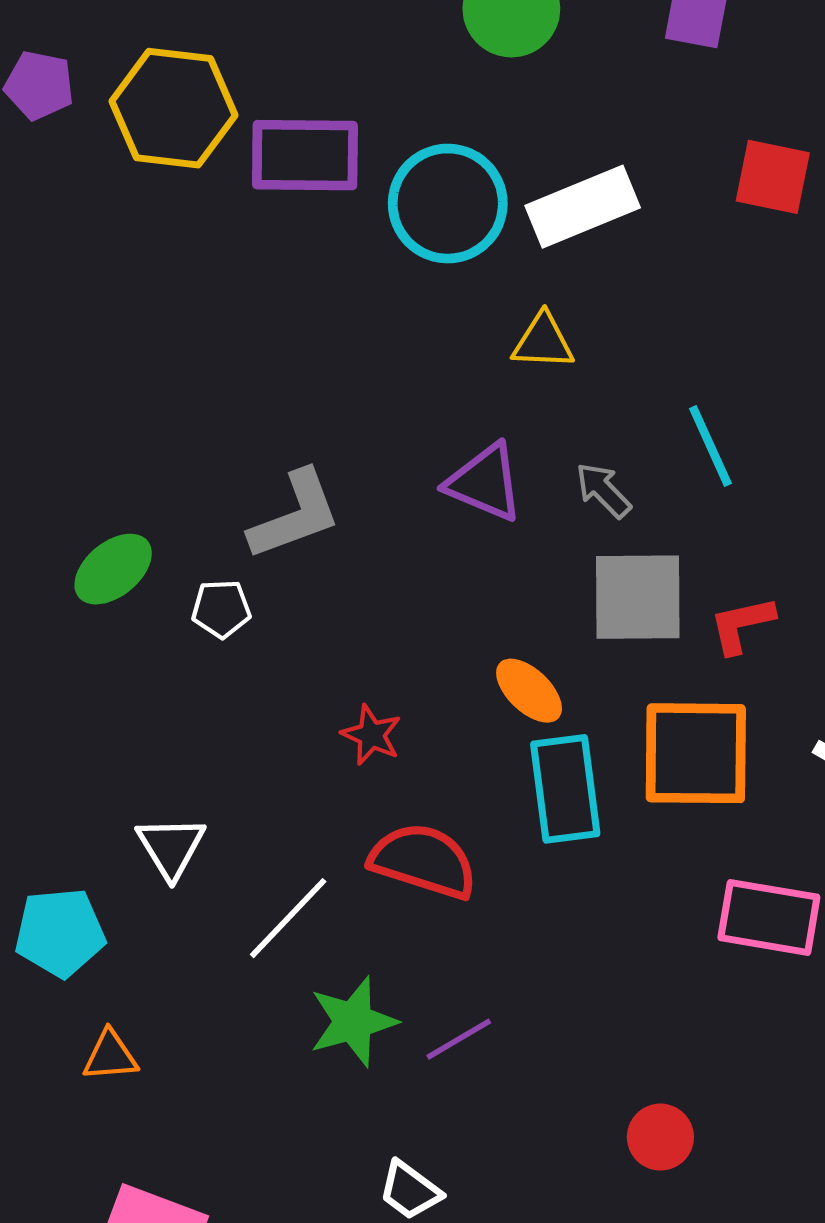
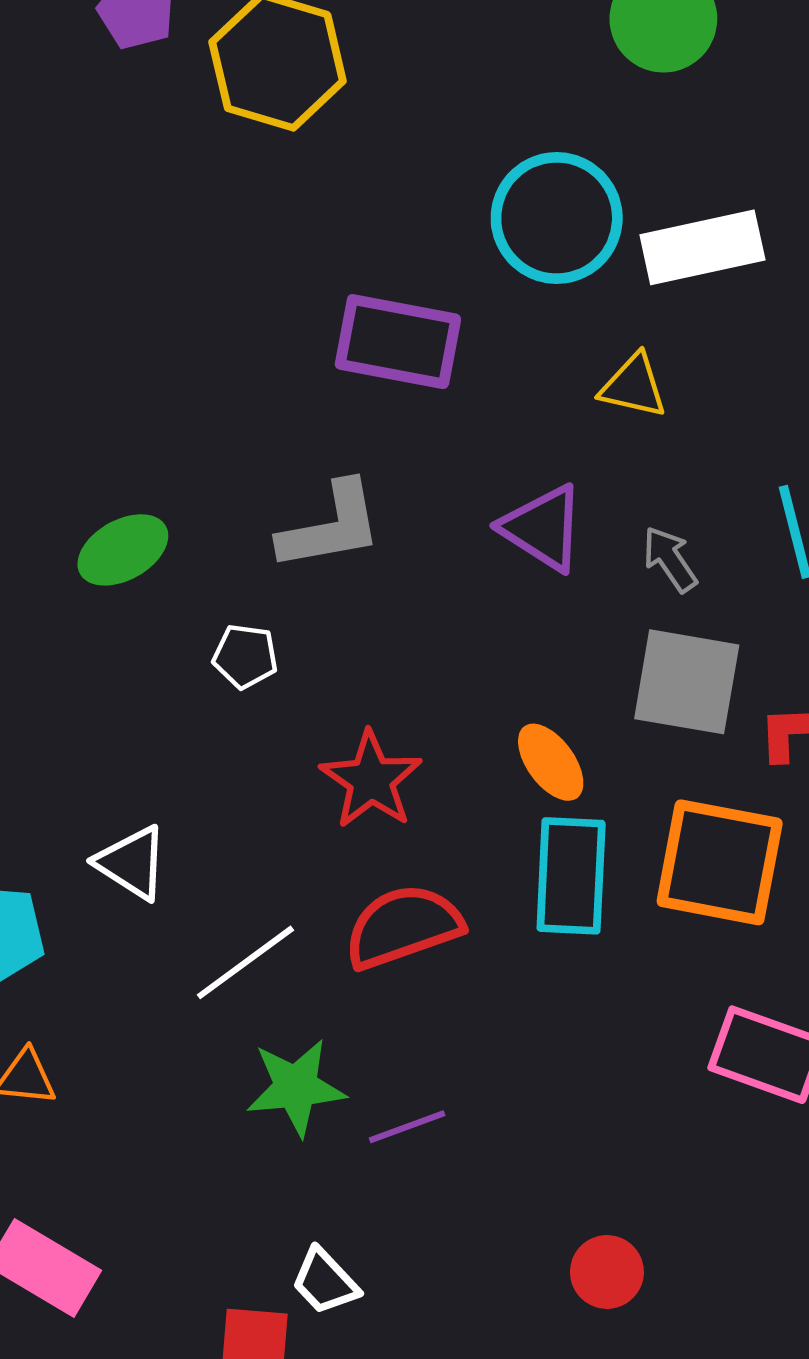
purple rectangle: (305, 155) -> (398, 342), moved
white pentagon: (221, 609) -> (245, 656), moved
red star: (371, 735) -> (371, 780), size x1.5
white triangle: (171, 847) -> (132, 863), turned -36
red semicircle: (423, 861) -> (403, 927), turned -47

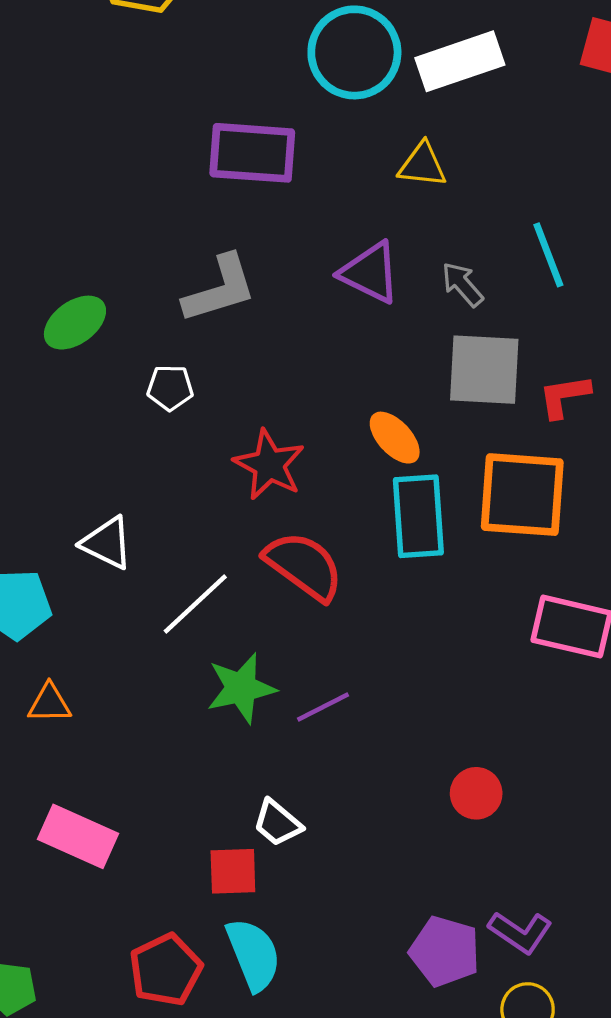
red semicircle: (403, 927) -> (304, 566), turned 62

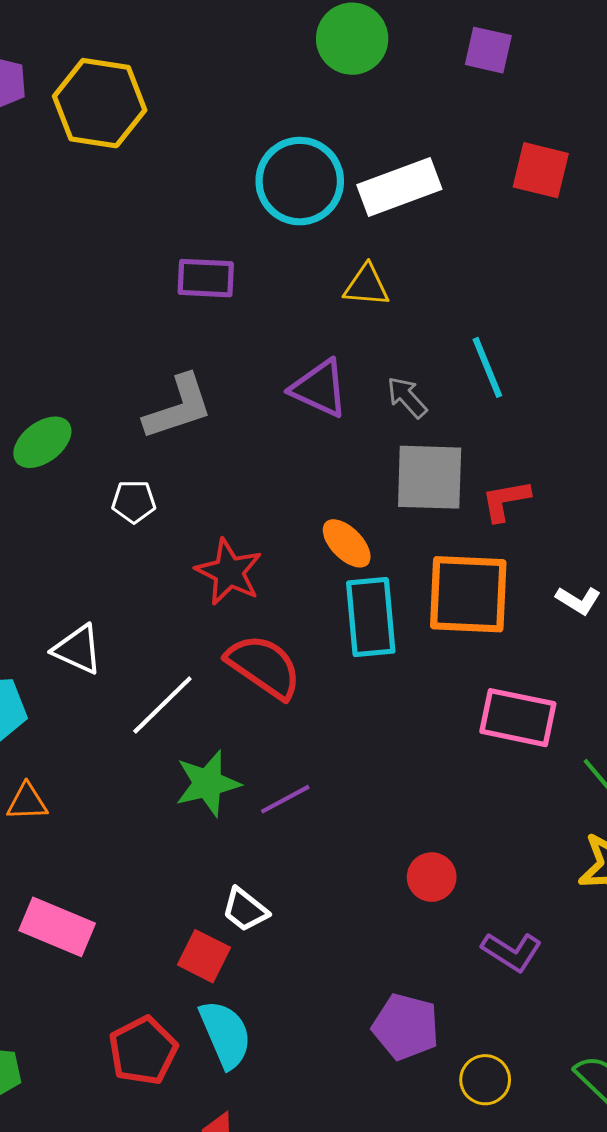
purple rectangle: (252, 153) -> (206, 278), size x0.7
red square: (233, 871) -> (204, 956), turned 30
purple L-shape: (520, 932) -> (512, 952), moved

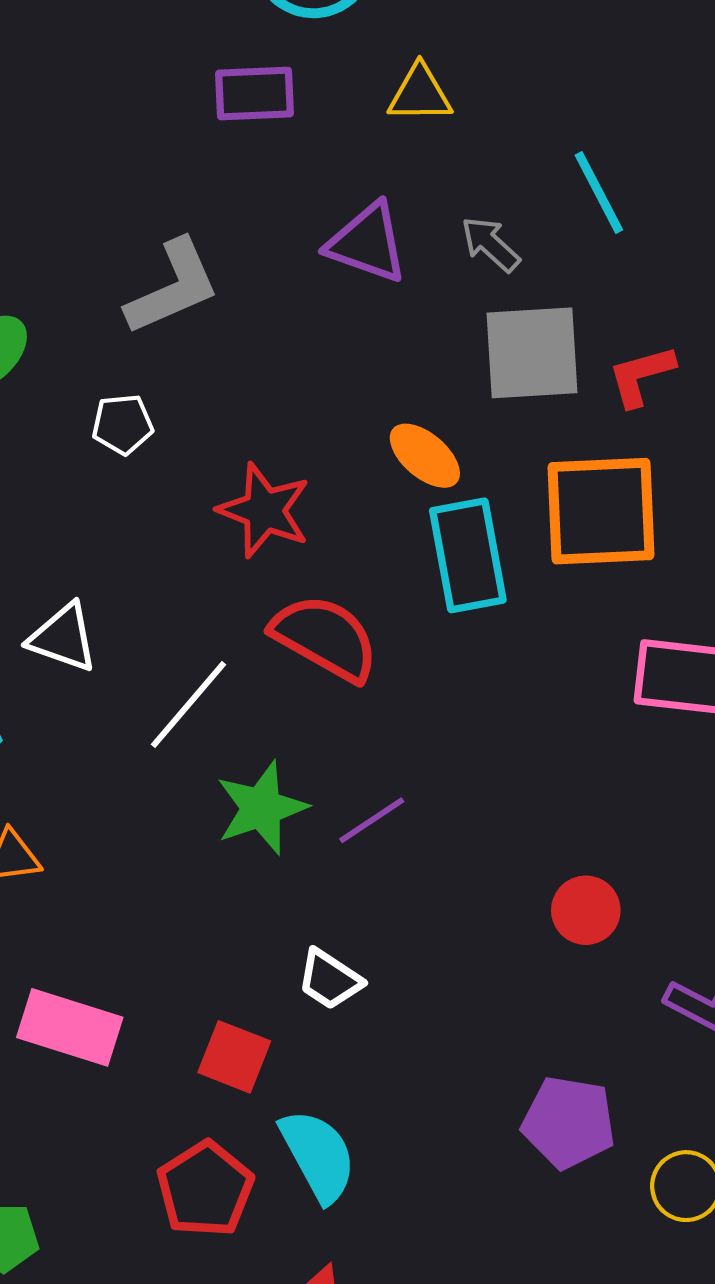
purple rectangle: (206, 278) -> (254, 93), moved
red square: (204, 956) -> (234, 1057), moved

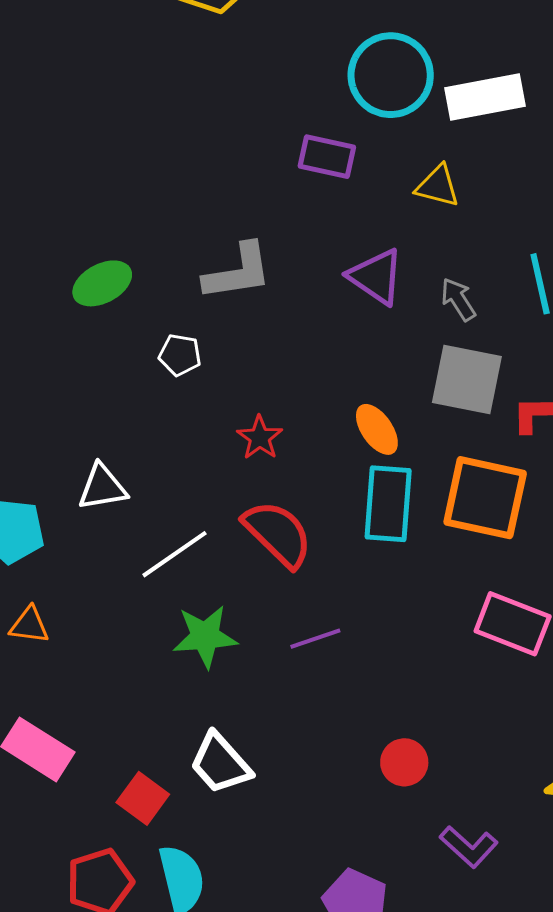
red star: (264, 510) -> (260, 438), size x0.7
white triangle: (63, 638) -> (102, 487), turned -44
purple line: (372, 820) -> (315, 639), moved
white trapezoid: (330, 979) -> (220, 763), size x1.4

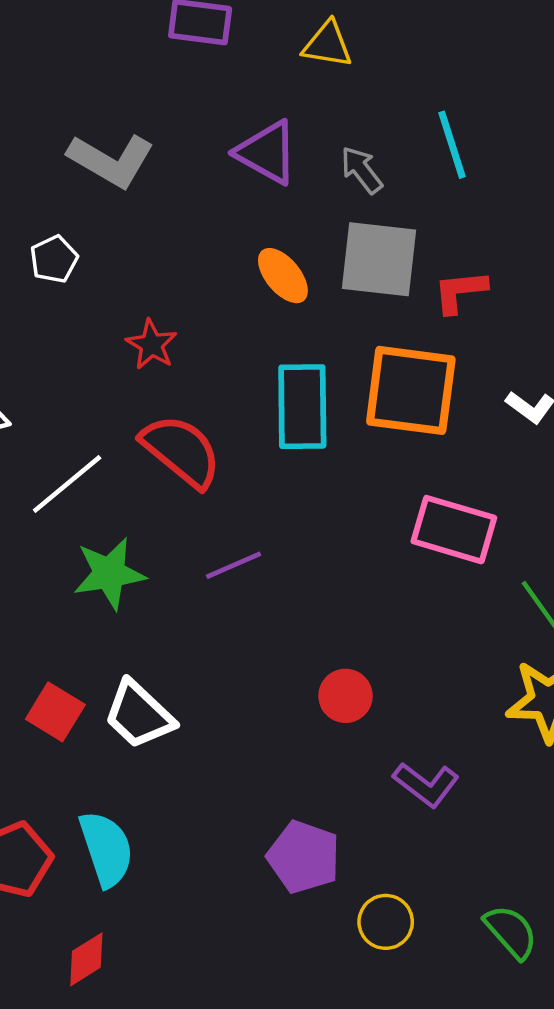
gray L-shape: (238, 272) -> (111, 160), turned 44
white pentagon: (180, 355) -> (54, 259), turned -30
orange ellipse: (377, 429) -> (283, 276), moved
red square: (143, 798) -> (55, 712), moved

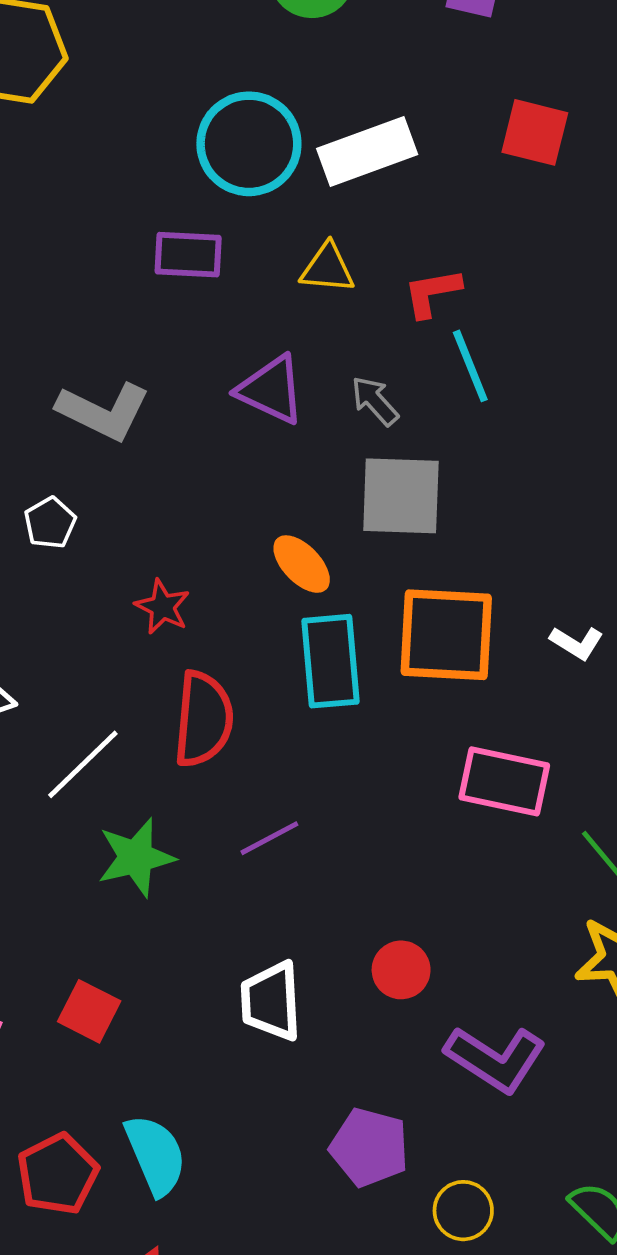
orange ellipse: (283, 276) -> (302, 564), moved
red L-shape: (460, 291) -> (432, 293), moved
red semicircle: (181, 451) -> (203, 719), turned 60
white trapezoid: (139, 715) -> (271, 1001), moved, turned 48
purple L-shape: (426, 784) -> (495, 1059), size x1.4

